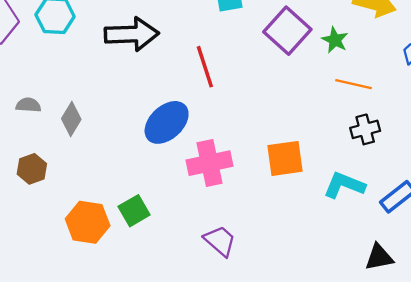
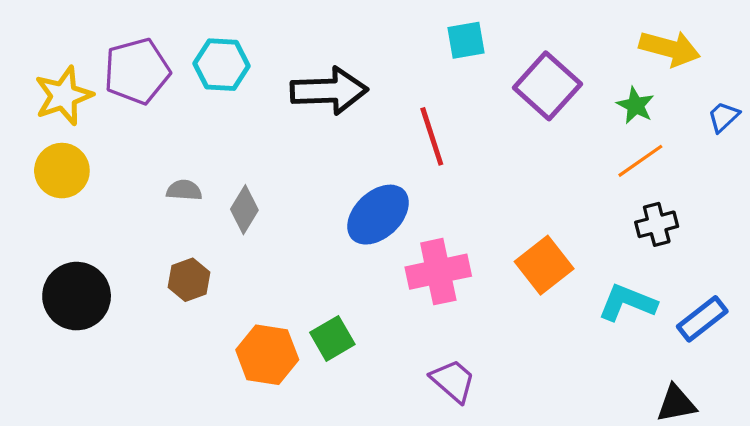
green star: (335, 40) -> (635, 105), moved
orange line: (354, 84) -> (640, 161), turned -48
orange square: (285, 158) -> (544, 265), turned -30

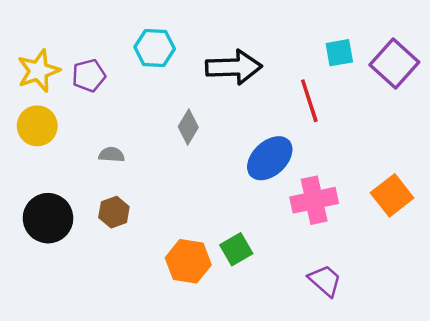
cyan square: (466, 40) -> (339, 53), moved
purple pentagon: (137, 71) -> (89, 76), moved, size x0.7
gray semicircle: (184, 190) -> (112, 155), moved
gray diamond: (244, 210) -> (188, 127), moved
brown hexagon: (189, 280) -> (114, 212), moved

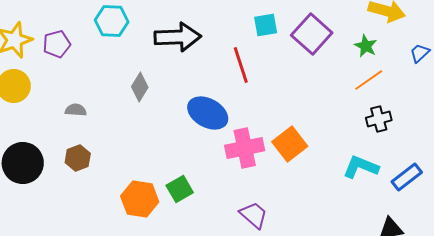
blue ellipse: (270, 158) -> (208, 113), turned 72
orange square: (392, 195) -> (290, 144), moved

